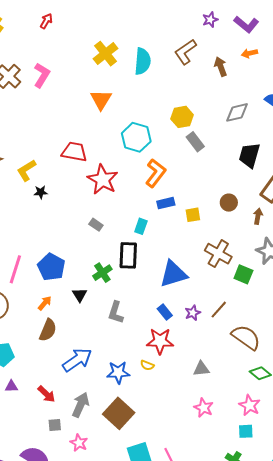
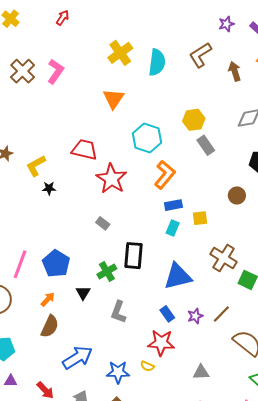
brown circle: (229, 203) -> (237, 195), moved
cyan rectangle: (141, 226) -> (173, 228), moved

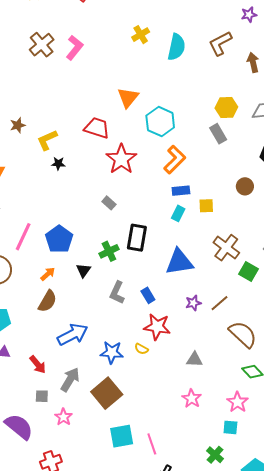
yellow cross: (120, 53) -> (141, 35), size x0.7
orange triangle: (114, 99) -> (128, 97), moved
yellow hexagon: (194, 120) -> (226, 108), moved
blue rectangle: (167, 314) -> (148, 295), moved

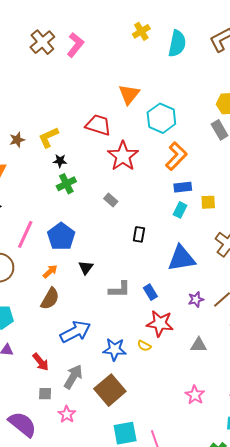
brown star: (18, 125) -> (17, 140), moved
black rectangle: (137, 238) -> (139, 234), size x0.6
green cross: (109, 251) -> (66, 184), moved
gray L-shape: (117, 293) -> (120, 290), turned -115
gray triangle: (194, 360) -> (199, 345), moved

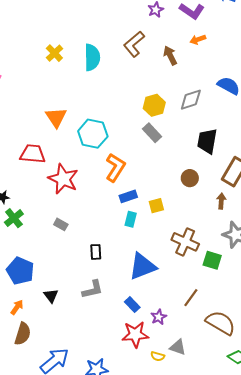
gray L-shape: (120, 290) -> (93, 290), moved
blue rectangle: (150, 292) -> (132, 305), moved
purple star: (196, 299) -> (159, 317), moved
gray triangle: (199, 345) -> (178, 347), turned 30
yellow semicircle: (144, 346) -> (158, 356), moved

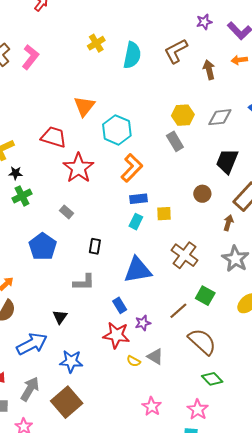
green square: (212, 260) -> (205, 296), moved
blue pentagon: (20, 271) -> (43, 247), moved
black triangle: (51, 296) -> (60, 317), moved

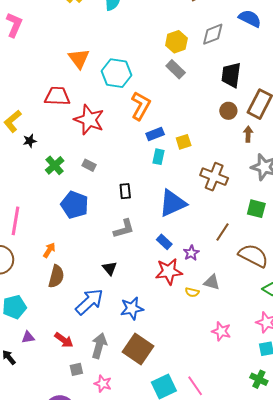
brown circle: (202, 194) -> (228, 111), moved
green cross: (22, 196) -> (55, 165), moved
green square: (205, 296) -> (256, 209), moved

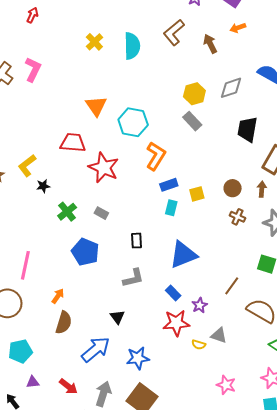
brown circle: (228, 111) -> (233, 188), moved
brown cross: (214, 177) -> (238, 217), moved, size x0.6

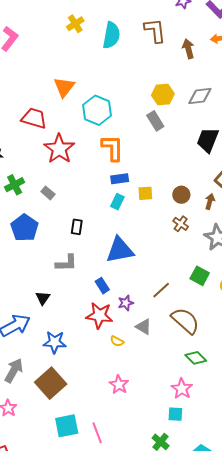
brown L-shape: (174, 32) -> (155, 30), turned 112
orange L-shape: (156, 156) -> (113, 148), turned -44
gray triangle: (219, 335) -> (144, 327), moved
pink star: (226, 385) -> (119, 385), moved

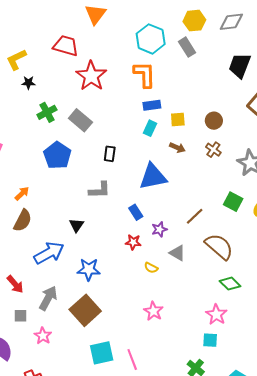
cyan hexagon: (97, 110) -> (151, 39), moved
gray rectangle: (48, 193) -> (80, 120), size x1.6
brown arrow: (210, 201) -> (177, 148), moved, turned 98
red star: (99, 315) -> (133, 242), size x0.6

